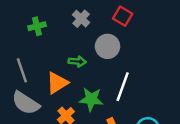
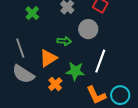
green cross: (37, 26) -> (32, 13), turned -32

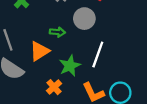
green star: (75, 71) -> (70, 66), turned -30
orange cross: (55, 84) -> (54, 87), moved

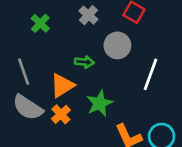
white line: (98, 54) -> (150, 74), moved
orange cross: (54, 87) -> (61, 114), moved

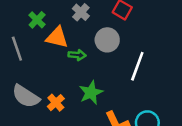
gray line: (24, 72) -> (17, 49), moved
orange triangle: (62, 85) -> (57, 37), moved, turned 45

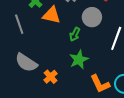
green arrow: (77, 55) -> (75, 34), moved, turned 112
orange cross: (56, 103) -> (51, 77), moved

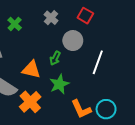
orange triangle: (52, 15) -> (31, 70), moved
orange cross: (51, 77) -> (30, 102), size x1.5

